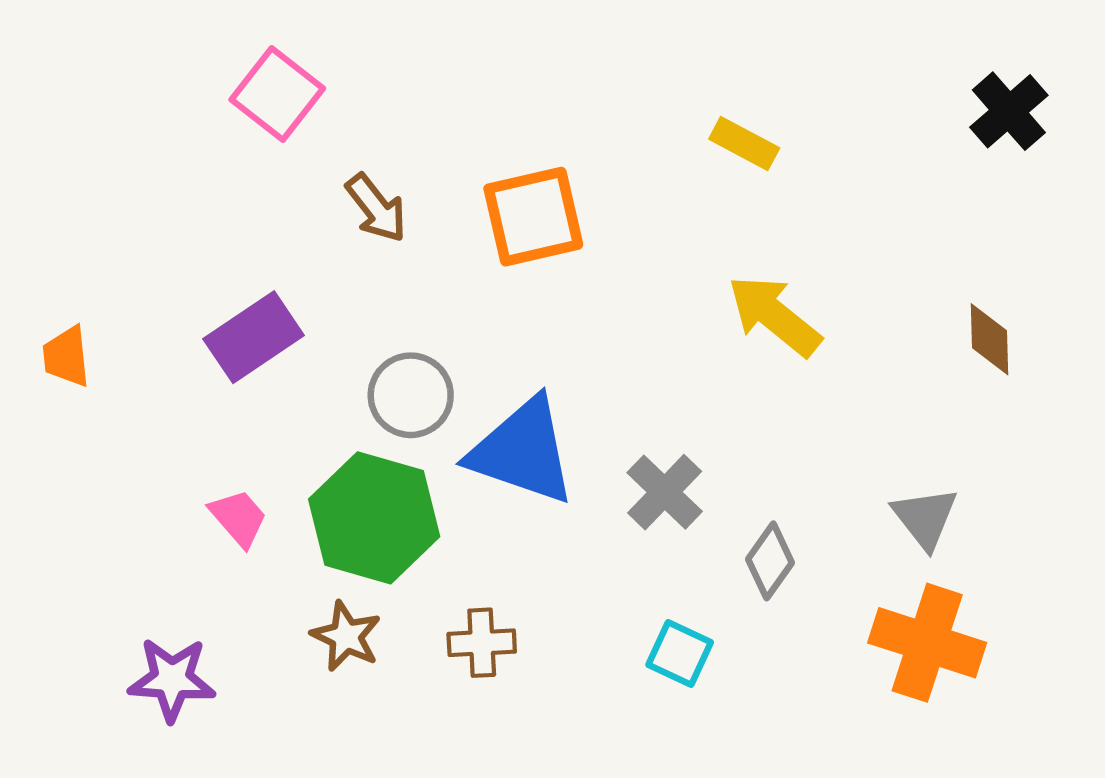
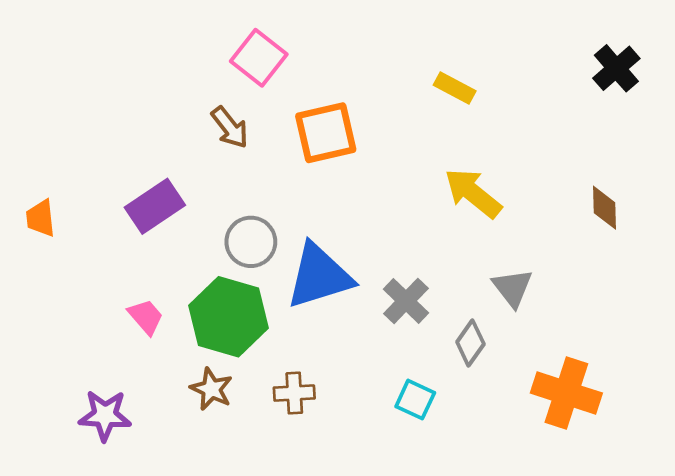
pink square: (277, 94) -> (259, 58), moved
blue triangle: (523, 451) -> (319, 276), turned -36
gray triangle: (925, 518) -> (512, 288), moved

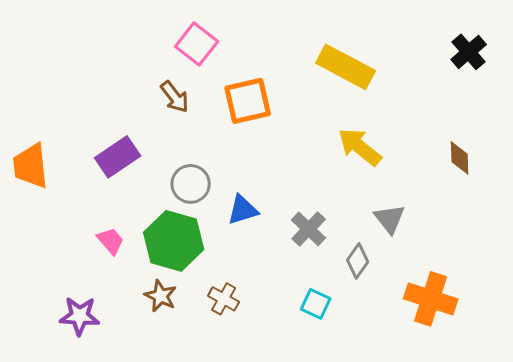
yellow rectangle: (455, 88) -> (346, 67), size x1.8
orange trapezoid: (40, 218) -> (31, 166), size x1.6
blue triangle: (319, 276) -> (243, 210), size x0.6
brown cross: (294, 393) -> (224, 299), turned 32

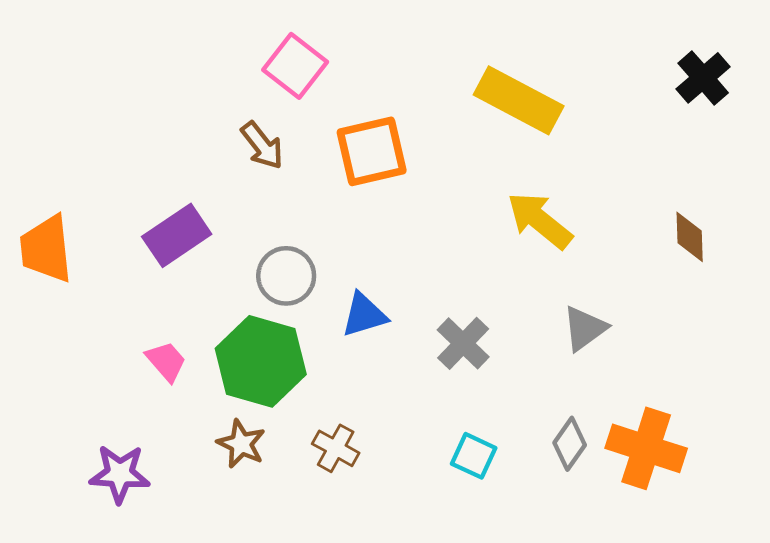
gray triangle: (390, 219) -> (585, 328), turned 32
gray diamond: (358, 261) -> (570, 444), moved

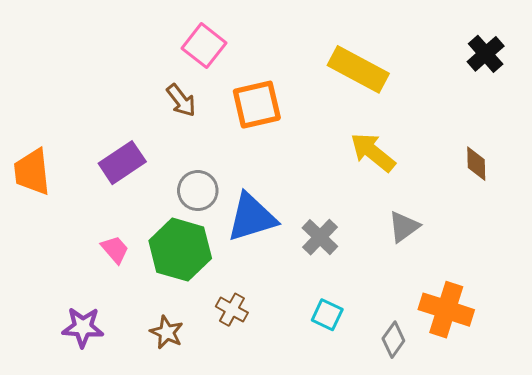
blue triangle: (364, 315) -> (252, 217), size x1.6
brown star: (241, 444) -> (167, 332), moved
gray diamond: (570, 444) -> (393, 340), moved

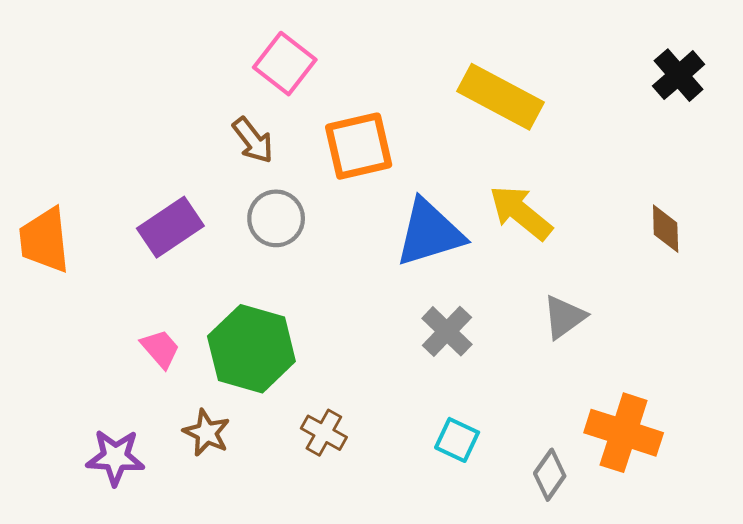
gray circle: (198, 191) -> (276, 218), moved
blue triangle: (252, 217) -> (430, 233), moved
brown star: (167, 332) -> (207, 433), moved

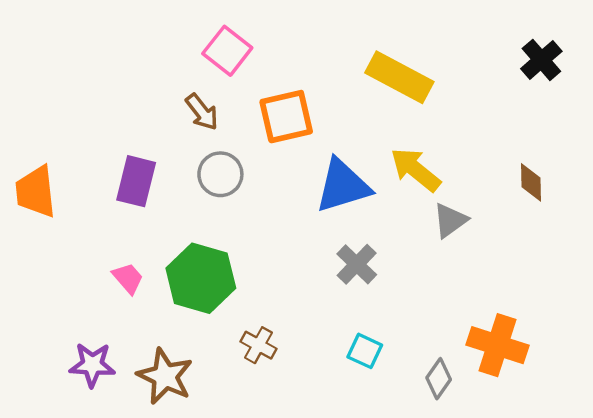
purple rectangle: (170, 227) -> (136, 181), turned -42
gray triangle: (564, 317) -> (450, 220), moved
brown star: (207, 433) -> (165, 376), moved, size x1.5

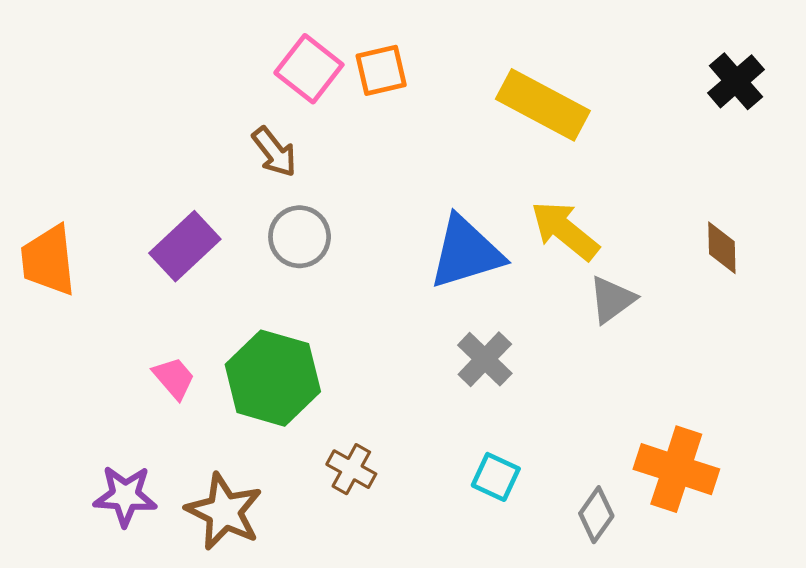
orange square: (286, 117) -> (381, 70), moved, size x0.7
purple rectangle: (136, 181) -> (185, 246), turned 33

